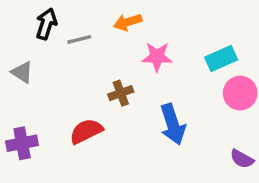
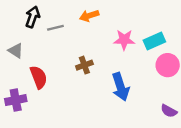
pink star: (157, 57) -> (124, 40), moved
red semicircle: (86, 131) -> (39, 77), moved, turned 95

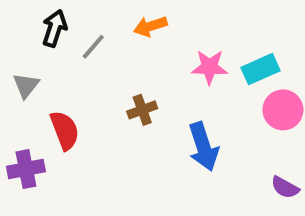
gray line: (55, 28) -> (93, 47), turned -35
gray triangle: (16, 51) -> (26, 85), turned 35

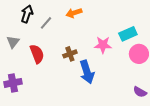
pink star: (210, 67) -> (103, 45), moved
red semicircle: (65, 130) -> (37, 54), moved
blue arrow: (203, 147) -> (87, 72), moved

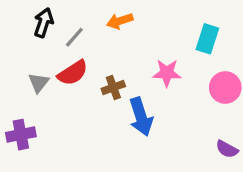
cyan rectangle: (128, 34) -> (207, 39), moved, turned -48
gray triangle: (13, 42) -> (39, 83), moved
red semicircle: (37, 54) -> (73, 73), moved, turned 78

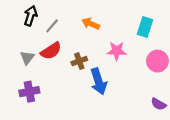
orange arrow: (120, 21) -> (91, 24), moved, turned 42
purple cross: (21, 135) -> (29, 92), moved

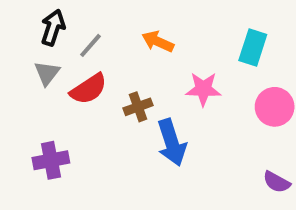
gray triangle: (27, 58) -> (47, 73), moved

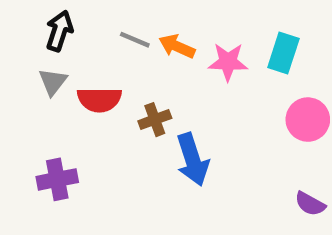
gray line: (91, 45) -> (135, 40), moved, turned 72
red semicircle: (89, 89) -> (99, 100), turned 33
pink star: (203, 89) -> (228, 62), moved

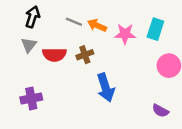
brown cross: (155, 120) -> (85, 55), moved
purple semicircle: (310, 204) -> (160, 111), moved

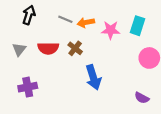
orange arrow: (97, 25) -> (86, 22), turned -35
gray triangle: (29, 45) -> (19, 49), moved
brown cross: (85, 55) -> (75, 48), turned -32

